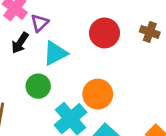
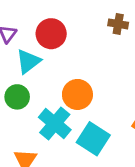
red circle: (104, 33) -> (51, 34), moved

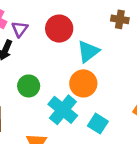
cyan triangle: (28, 61) -> (88, 51), moved
cyan square: (93, 139) -> (98, 124), size x0.7

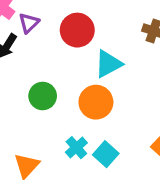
green circle: (29, 86) -> (43, 96), moved
cyan cross: (63, 110) -> (76, 148), moved, size x0.6

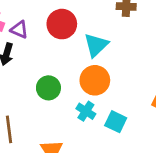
purple triangle: (29, 23) -> (19, 30), turned -36
cyan cross: (76, 148) -> (86, 111), moved

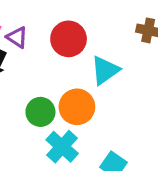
orange circle: (95, 80) -> (77, 107), moved
cyan cross: (86, 111) -> (62, 147), moved, size x1.4

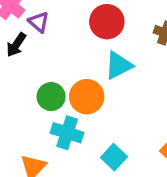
red circle: (69, 39) -> (107, 22), moved
cyan cross: (62, 147) -> (67, 133), turned -32

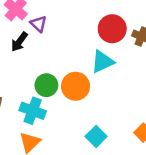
red circle: (107, 22) -> (112, 29), moved
cyan cross: (67, 133) -> (33, 111), moved

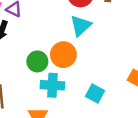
cyan cross: (33, 111) -> (52, 85), moved

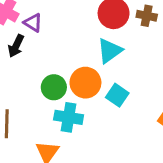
cyan square: (95, 94) -> (117, 95), moved

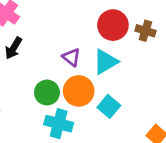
purple triangle: (33, 23) -> (71, 57), moved

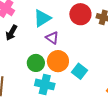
cyan triangle: (106, 62) -> (42, 18), moved

